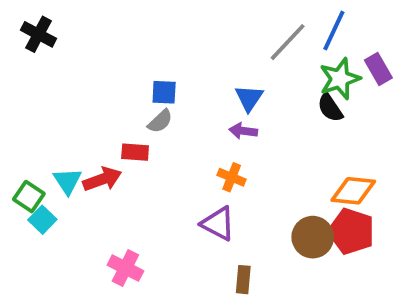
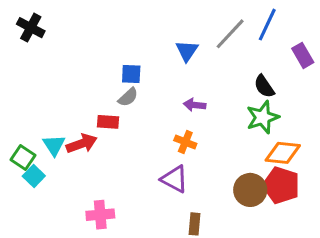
green star: (340, 79) -> (263, 117), moved
blue triangle: (249, 98) -> (187, 51), moved
pink cross: (125, 268) -> (100, 215), turned -32

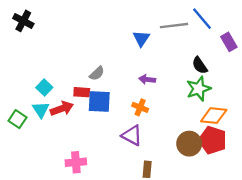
blue line: (267, 25) -> (202, 19), turned -65
gray line: (230, 34) -> (174, 26), turned 40
blue square: (131, 74) -> (99, 102), moved, size x1.5
cyan square: (34, 176) -> (44, 88), moved

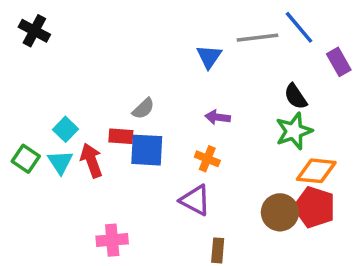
red arrow: (62, 109) -> (91, 160), turned -90
green square: (17, 119) -> (26, 159), moved

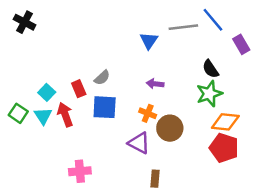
red rectangle: (121, 136) -> (79, 89), moved, turned 63
brown circle: (280, 212) -> (170, 128), moved

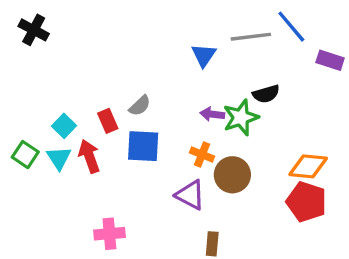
purple rectangle: (241, 44) -> (330, 60), turned -42
black semicircle: (210, 69) -> (266, 94), moved, turned -72
green star: (209, 94) -> (241, 118), moved

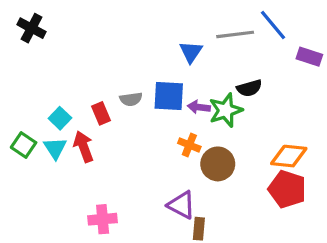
gray semicircle: (140, 106) -> (131, 99), turned 35
blue square: (143, 146) -> (169, 96), moved
purple triangle: (190, 195) -> (181, 205), moved

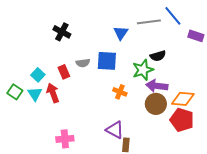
black cross: (31, 28) -> (62, 32), moved
purple arrow: (199, 107) -> (157, 86), moved, size x1.5
brown circle: (218, 164) -> (156, 104), moved

